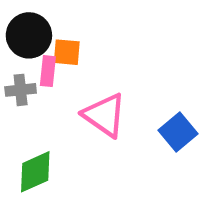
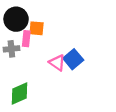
pink triangle: (105, 115) -> (57, 63), size x0.7
blue square: (178, 132) -> (73, 59), moved

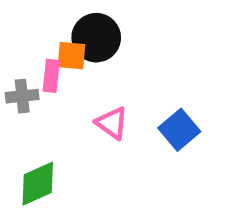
black circle: (16, 19) -> (96, 38), moved
blue square: (73, 59) -> (179, 130), moved

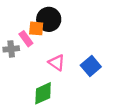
pink rectangle: (51, 76) -> (26, 39), turned -42
green diamond: (38, 184) -> (43, 93), moved

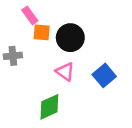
black circle: (49, 19) -> (70, 38), moved
pink rectangle: (26, 39) -> (30, 15), moved

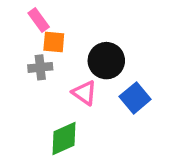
black circle: (70, 38) -> (106, 61), moved
gray cross: (13, 56) -> (40, 67), moved

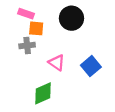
pink rectangle: (39, 20) -> (26, 14), turned -35
black circle: (106, 61) -> (71, 18), moved

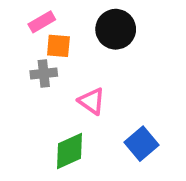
pink rectangle: (26, 14) -> (42, 22), turned -49
blue square: (91, 66) -> (142, 144), moved

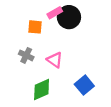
pink rectangle: (42, 22) -> (55, 13), moved
gray cross: (44, 74) -> (26, 55), moved, turned 32

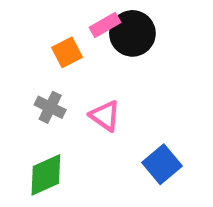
orange square: (35, 27) -> (67, 52), turned -32
green diamond: (42, 89) -> (46, 175), moved

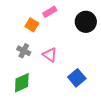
black circle: (132, 33) -> (86, 22), moved
orange square: (67, 52) -> (32, 25), turned -32

